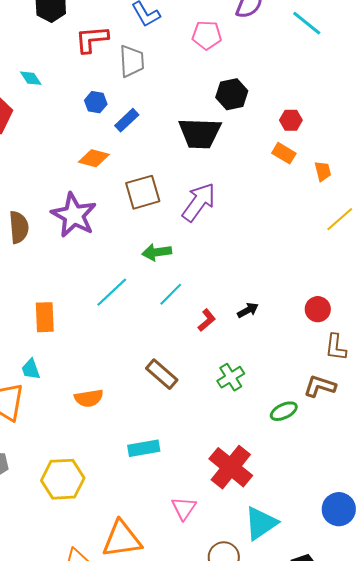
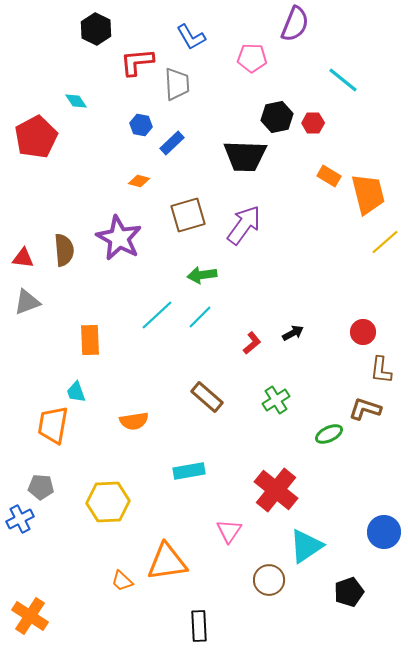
cyan line: (307, 23) -> (343, 80), moved
red hexagon: (291, 120) -> (313, 123), moved
orange diamond: (94, 158) -> (139, 181), size x0.7
orange trapezoid: (323, 171) -> (368, 194), size x2.0
cyan line: (171, 294) -> (200, 317), moved

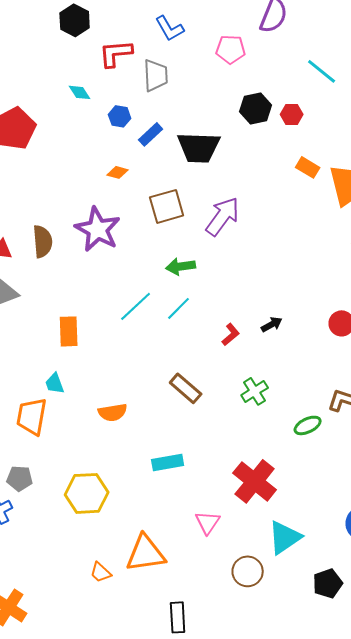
cyan diamond: (76, 101) -> (80, 92), moved
black trapezoid: (245, 156) -> (199, 147), moved

